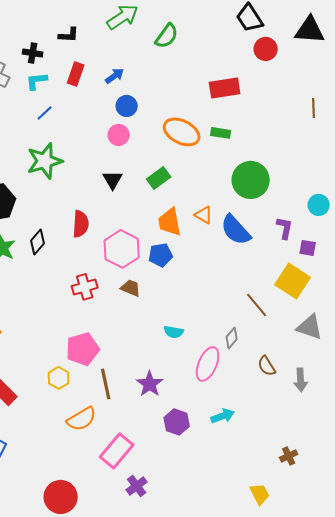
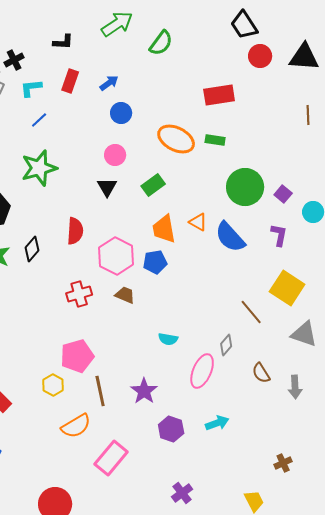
black triangle: (310, 30) -> (304, 57), moved
black cross: (33, 53) -> (14, 60), moved, turned -36
pink circle: (119, 135) -> (115, 155), moved
purple square: (308, 248) -> (283, 194), moved, turned 30
purple cross: (137, 486) -> (182, 493), moved

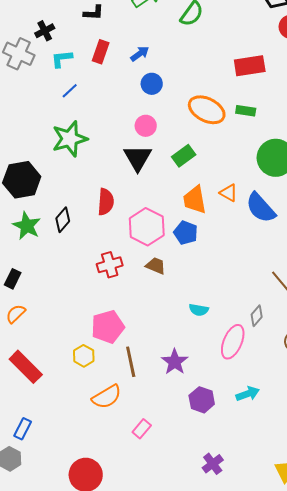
black triangle: (107, 187) -> (138, 158), size x1.4
blue pentagon: (155, 262) -> (186, 233), turned 30
pink rectangle: (111, 458) -> (142, 429), size x0.6

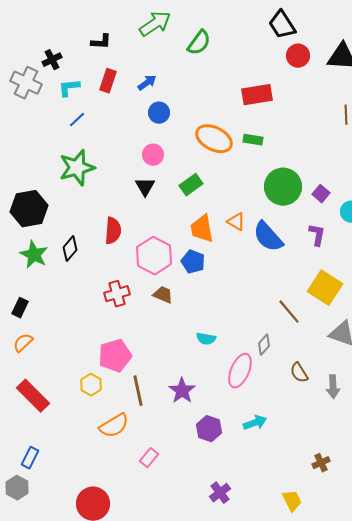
black triangle: (138, 158) -> (145, 187), size x0.7

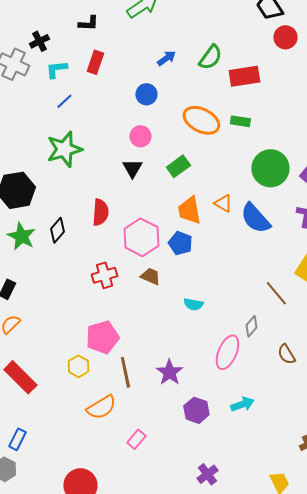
green semicircle: (199, 43) -> (210, 57), moved
blue arrow: (147, 83) -> (166, 58), moved
cyan semicircle: (206, 339) -> (193, 304), moved

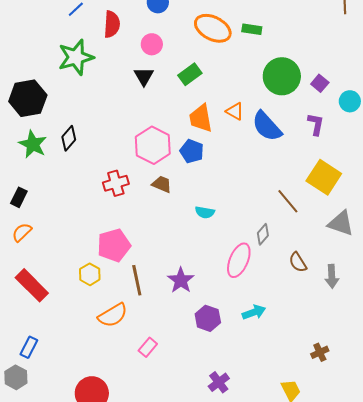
red semicircle: (100, 212) -> (112, 24), moved

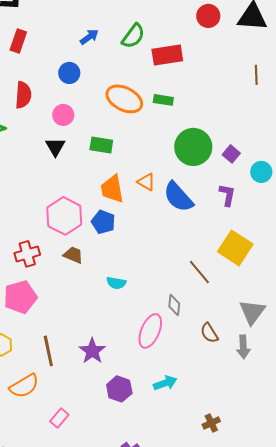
green rectangle: (190, 74) -> (101, 145), turned 45
gray triangle: (341, 223) -> (252, 312), moved, turned 48
gray diamond: (263, 234) -> (174, 305), turned -35
pink pentagon: (114, 245) -> (20, 297), moved
brown cross: (320, 352) -> (211, 423), moved

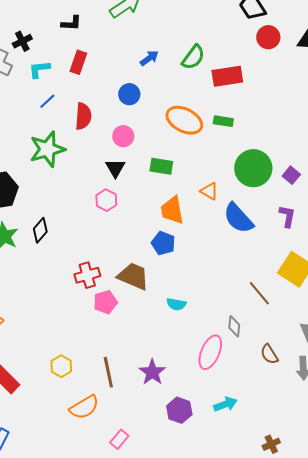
orange triangle: (146, 182) -> (209, 191), moved
pink hexagon: (64, 216) -> (106, 200), moved, size x0.6
brown trapezoid: (73, 255) -> (133, 276), size x1.6
pink pentagon: (20, 297) -> (105, 302), moved, size x0.7

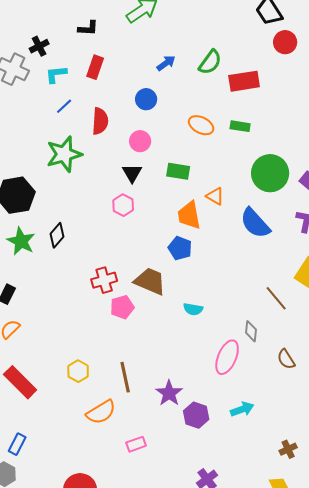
orange ellipse: (184, 120) -> (201, 125), size x0.7
orange triangle: (209, 191) -> (215, 196), moved
purple star: (152, 372) -> (169, 393), moved
pink rectangle: (119, 439) -> (136, 444), turned 30

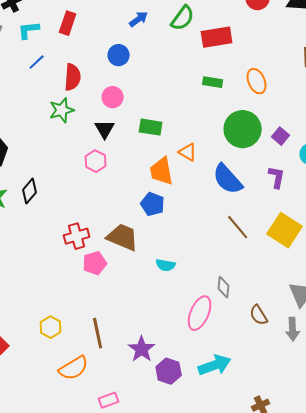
orange ellipse: (201, 125) -> (257, 81), moved, turned 40
green star: (64, 154) -> (62, 110), moved, size x0.7
brown line: (276, 298) -> (238, 227), moved
cyan arrow: (242, 409) -> (215, 365), size x1.4

